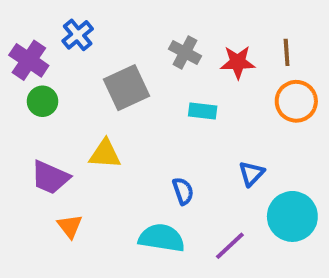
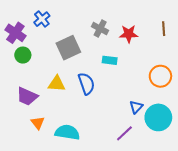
brown line: (287, 52) -> (164, 29), moved
orange circle: (296, 101) -> (160, 76), moved
blue triangle: (251, 173) -> (136, 107), moved
blue semicircle: (183, 191) -> (86, 84), moved, size x1.5
cyan semicircle: (162, 238) -> (67, 132), moved

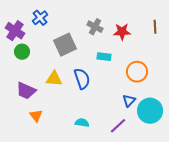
orange circle: (160, 76) -> (137, 72), moved
cyan semicircle: (67, 132) -> (82, 123), moved, size x0.6

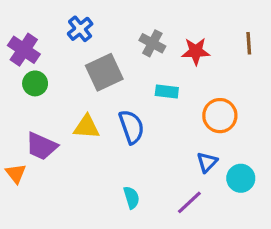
blue cross: (40, 18) -> (80, 29), moved
cyan circle: (150, 111) -> (241, 178), size x0.7
orange triangle: (36, 116) -> (16, 173), moved
cyan semicircle: (82, 123) -> (131, 198), turned 64

